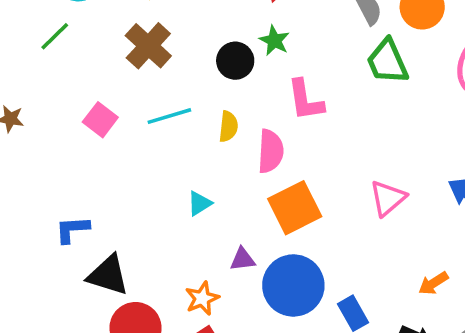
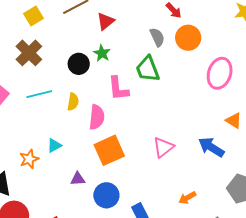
green trapezoid: (387, 62) -> (148, 69), moved
blue circle: (293, 285) -> (106, 195), size x0.7
orange star: (202, 298) -> (29, 159), moved

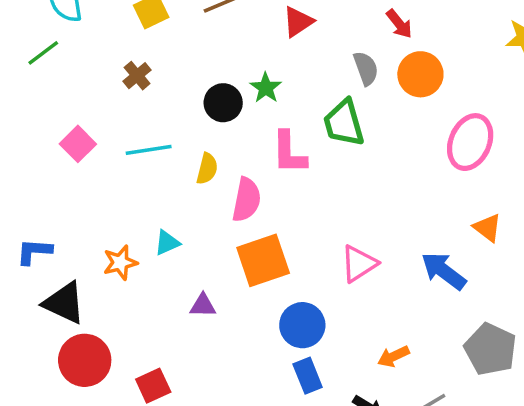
red triangle: (105, 21) -> (298, 22), moved
brown cross: (29, 53) -> (137, 76), size x0.6
blue circle: (106, 195) -> (302, 325), moved

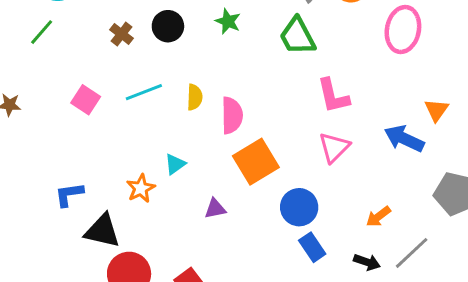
black circle: (223, 103) -> (168, 26), moved
pink L-shape: (289, 153) -> (333, 96), moved
orange triangle: (488, 228) -> (437, 110), moved, turned 40

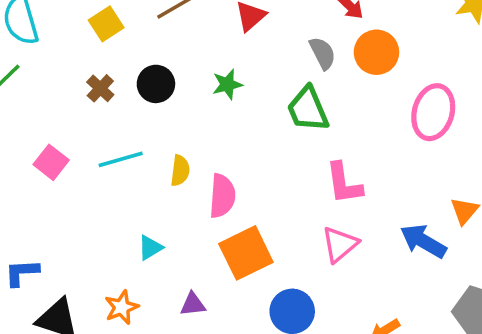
green star: (228, 21) -> (227, 84), turned 30
orange star: (141, 188) -> (122, 307), moved

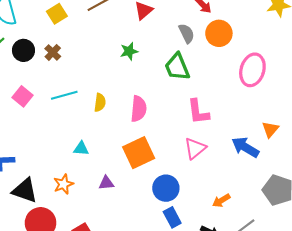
black circle: (156, 84) -> (23, 50), moved
pink semicircle: (222, 196) -> (139, 109), moved
cyan triangle: (150, 248) -> (81, 149), turned 35

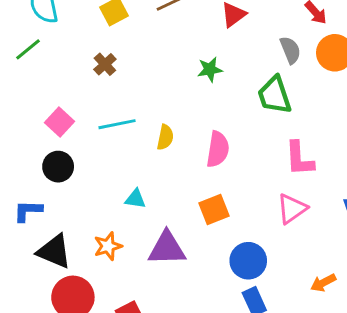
black circle: (23, 50) -> (58, 167), moved
orange square: (139, 153) -> (214, 210), size x0.7
purple triangle: (106, 183) -> (167, 248), size x1.8

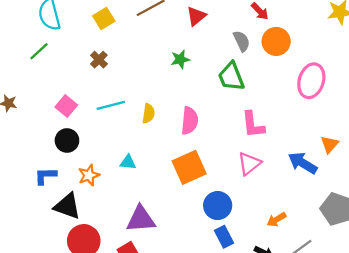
orange square: (214, 210) -> (189, 167), size x1.4
orange star: (108, 246) -> (89, 175), moved
purple triangle: (167, 248) -> (141, 219), moved

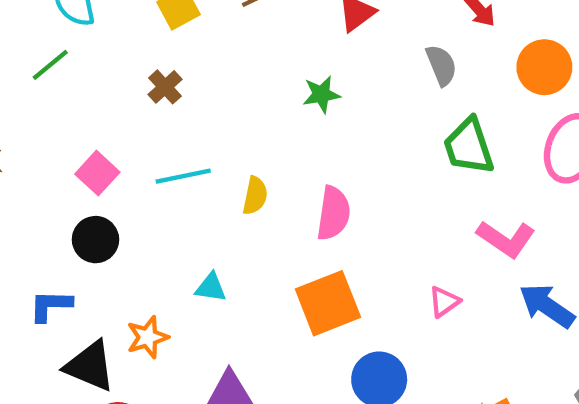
orange circle: (276, 41) -> (544, 67), moved
green trapezoid: (231, 77) -> (469, 146), moved
pink L-shape: (253, 125) -> (506, 239), moved, turned -52
pink triangle: (249, 164) -> (444, 302), size x0.7
orange star: (89, 175) -> (148, 337), moved

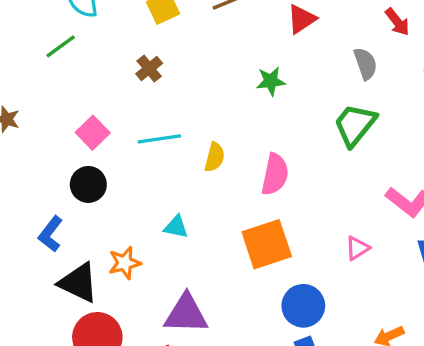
green trapezoid: (469, 146) -> (355, 125), moved, turned 54
blue L-shape: (51, 306) -> (50, 234), turned -57

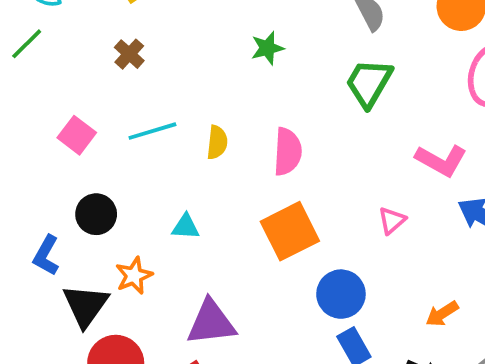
black circle: (88, 184) -> (96, 214), moved
black triangle: (78, 283) -> (86, 305), turned 48

